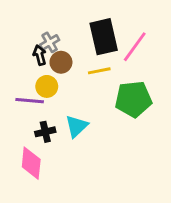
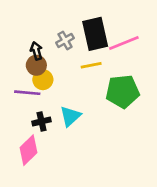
gray cross: (50, 42) -> (65, 40), moved
pink line: (135, 47) -> (124, 43), turned 32
brown circle: (61, 62) -> (36, 65), moved
pink diamond: (31, 163) -> (28, 150), turned 40

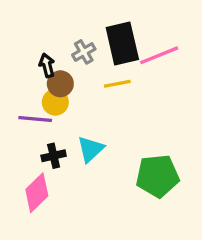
brown circle: (36, 65) -> (60, 84), moved
green pentagon: (123, 91) -> (157, 176), moved

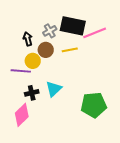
black rectangle: (122, 44) -> (73, 26), turned -65
brown circle: (60, 84) -> (46, 50), moved

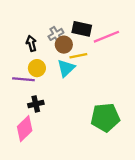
black rectangle: (73, 26) -> (82, 29), size x0.7
brown circle: (46, 50) -> (64, 45), moved
cyan triangle: (54, 89) -> (66, 68), moved

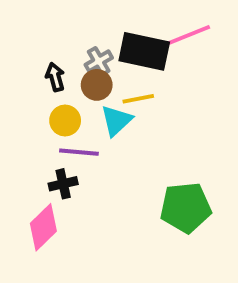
black rectangle: (82, 29) -> (144, 51), size x1.4
pink line: (106, 37) -> (188, 36), moved
brown circle: (64, 45) -> (97, 85), moved
purple line: (23, 79) -> (79, 152), moved

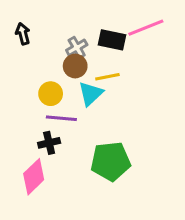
black rectangle: (144, 51) -> (112, 40), size x0.7
black arrow: (55, 77) -> (23, 34), moved
green pentagon: (186, 207) -> (111, 161), moved

